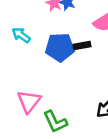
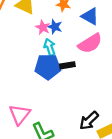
cyan arrow: (21, 35) -> (50, 47), moved, turned 35

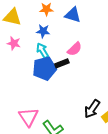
pink star: (43, 27) -> (14, 43), moved
pink semicircle: (90, 43) -> (75, 49), moved, size x0.7

